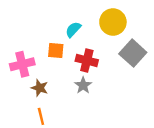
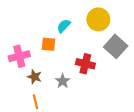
red cross: (87, 60) -> (85, 64), moved
gray star: (83, 85) -> (63, 81), moved

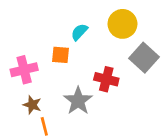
brown star: (34, 77) -> (32, 105), moved
gray star: (63, 81) -> (78, 101), size x1.5

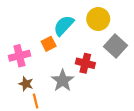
cyan semicircle: (79, 32) -> (64, 25), size x1.5
orange square: (60, 55) -> (49, 44), turned -32

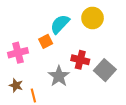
gray square: (116, 46) -> (105, 70), moved
brown star: (26, 84) -> (16, 85), moved

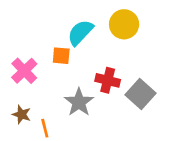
orange square: (46, 41) -> (61, 56), turned 32
pink cross: (18, 53) -> (24, 71), turned -30

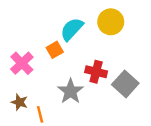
orange square: (61, 56) -> (55, 50), turned -35

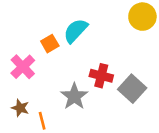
yellow circle: (111, 22) -> (142, 17), moved
orange square: (55, 50) -> (50, 44), moved

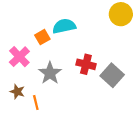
cyan semicircle: (76, 31) -> (64, 26), turned 35
gray star: (74, 96) -> (50, 73), moved

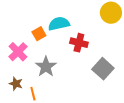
red cross: (86, 64) -> (79, 43), moved

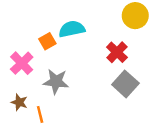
red cross: (79, 43) -> (117, 52), moved, turned 30
gray star: (46, 67) -> (56, 82), turned -30

